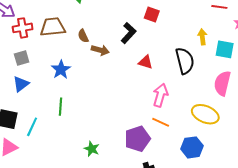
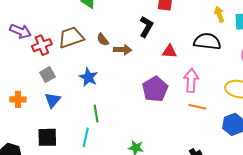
black semicircle: (185, 61) -> (207, 41), turned -56
cyan line: (32, 127) -> (86, 137), moved
purple pentagon: (137, 139) -> (155, 89), moved

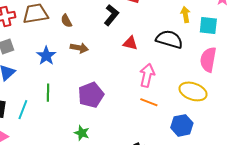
brown arrow: (123, 50) -> (79, 48), moved
purple pentagon: (155, 89) -> (91, 95), moved
cyan line: (86, 137) -> (23, 110), moved

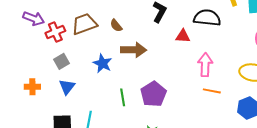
black semicircle: (169, 39) -> (207, 18), moved
brown arrow: (79, 48) -> (134, 50), size x1.4
green line: (48, 93) -> (123, 97), moved

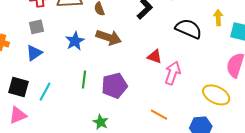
red triangle: (183, 36) -> (155, 57), moved
orange line: (212, 91) -> (159, 115), moved

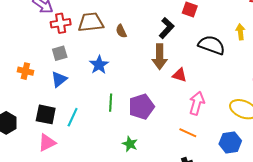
brown arrow: (109, 37) -> (160, 57), moved, turned 75
pink arrow: (173, 73) -> (197, 103), moved

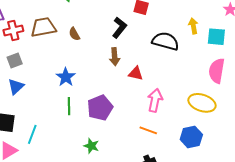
brown arrow: (160, 57) -> (115, 57), size x0.7
blue star: (99, 65) -> (66, 77), moved
cyan line: (73, 117) -> (32, 134), moved

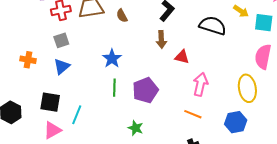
yellow arrow: (193, 26) -> (241, 11), turned 133
yellow ellipse: (202, 103) -> (247, 88), turned 60

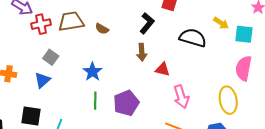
brown semicircle: (122, 16) -> (102, 29), turned -32
gray square: (61, 40) -> (51, 57), moved, turned -35
pink arrow: (200, 84) -> (181, 97), turned 150

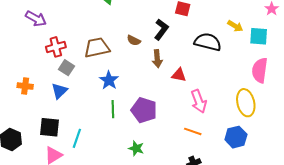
brown trapezoid: (71, 21) -> (97, 48), moved
red cross: (41, 24) -> (56, 47), moved
brown semicircle: (102, 29) -> (134, 40), moved
purple pentagon: (126, 103) -> (144, 110), turned -30

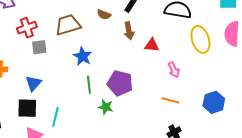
gray square: (67, 68) -> (39, 47), turned -35
blue triangle: (59, 91) -> (33, 83), moved
pink arrow: (199, 101) -> (174, 70), size x0.7
yellow ellipse: (246, 103) -> (200, 39), moved
green star: (136, 148) -> (106, 107), moved

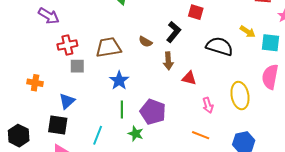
yellow ellipse: (200, 39) -> (240, 96), moved
cyan line: (55, 117) -> (98, 135), moved

